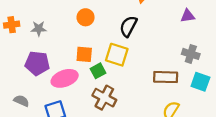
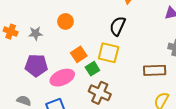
orange circle: (86, 17) -> (65, 21), moved
orange cross: (12, 25) -> (11, 32), turned 32
orange square: (84, 54) -> (79, 54), turned -35

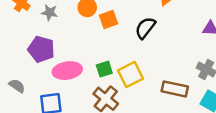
yellow square: (109, 53) -> (130, 75), moved, turned 35
orange square: (79, 54) -> (109, 19), moved

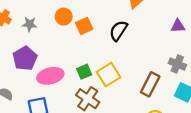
purple pentagon: (41, 49) -> (25, 58), turned 30
brown rectangle: (175, 89) -> (150, 84), turned -70

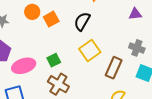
yellow square: (108, 75) -> (90, 50), moved

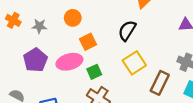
orange square: (51, 19) -> (88, 42), moved
pink ellipse: (24, 66) -> (69, 62), moved

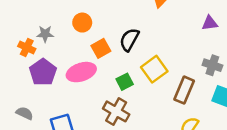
orange cross: (13, 20) -> (27, 48), moved
black semicircle: (127, 31) -> (129, 40), moved
green square: (94, 72) -> (125, 82), moved

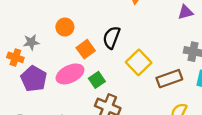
green square: (125, 82) -> (97, 80), moved
brown rectangle: (184, 90) -> (169, 79), turned 55

